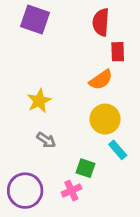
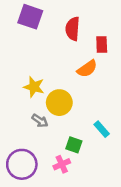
red semicircle: (101, 22) -> (73, 29), moved
yellow star: (39, 101) -> (34, 87), turned -30
yellow circle: (105, 119) -> (59, 103), moved

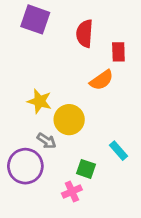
purple circle: (22, 164) -> (25, 166), moved

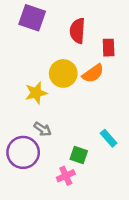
yellow star: (39, 101) -> (36, 93), turned -30
yellow circle: (69, 120) -> (63, 73), moved

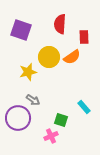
purple square: (32, 18) -> (21, 30), moved

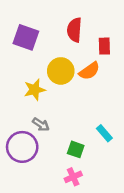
pink cross: (51, 136) -> (73, 177), moved

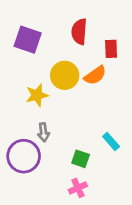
gray arrow: (41, 125) -> (43, 132), turned 49

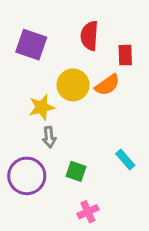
gray arrow: (43, 132) -> (49, 137), moved
green square: (81, 159) -> (76, 171), moved

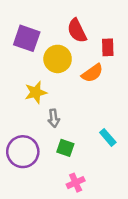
red semicircle: (89, 36) -> (77, 31), turned -30
yellow circle: (73, 85) -> (58, 59), moved
gray arrow: (49, 137) -> (54, 118), moved

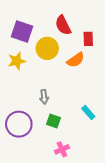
yellow star: (36, 92) -> (17, 61), moved

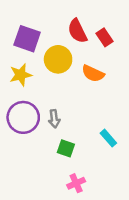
red rectangle: (88, 39) -> (105, 37), moved, turned -32
orange semicircle: (76, 60) -> (93, 74), turned 60
purple circle: (19, 124) -> (23, 117), moved

